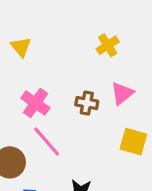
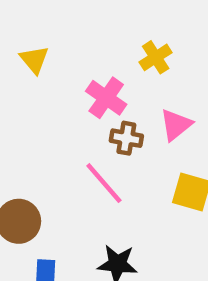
pink cross: (35, 103) -> (106, 98), moved
pink line: (47, 142) -> (104, 183), moved

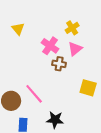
pink triangle: (176, 125) -> (75, 49), moved
pink line: (104, 183) -> (34, 94), moved

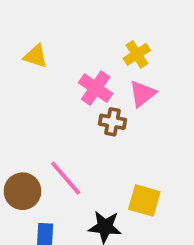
yellow triangle: (18, 29) -> (36, 56), turned -32
yellow square: (88, 88) -> (144, 201), moved

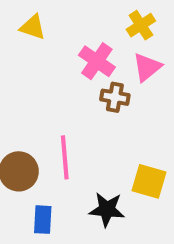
pink line: (66, 178) -> (65, 157), turned 36

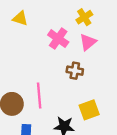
brown cross: (115, 97) -> (75, 71), moved
yellow square: (149, 181) -> (89, 110), turned -36

